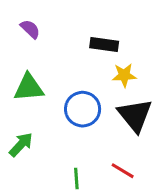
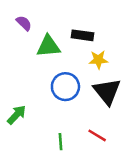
green triangle: (29, 88) -> (48, 46), moved

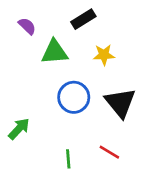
black rectangle: (83, 35) -> (83, 19), moved, turned -40
yellow star: (98, 60) -> (104, 55), moved

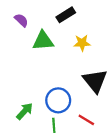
blue circle: (74, 97) -> (58, 100), moved
green arrow: (19, 129) -> (25, 111), moved

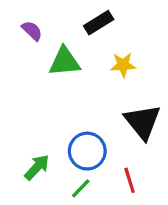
red line: (86, 120) -> (130, 180), turned 42
green line: (54, 125) -> (81, 188), turned 48

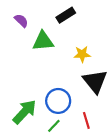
yellow star: (123, 65) -> (82, 54), moved
green arrow: (37, 167) -> (25, 112), size x1.4

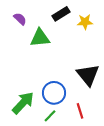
yellow star: (82, 54) -> (85, 22), moved

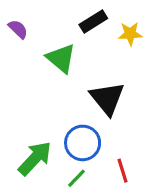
purple semicircle: (20, 19) -> (18, 29), moved
green triangle: (40, 38) -> (61, 58), turned 45
black triangle: (88, 75) -> (107, 98), moved

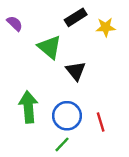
black triangle: (107, 98) -> (76, 71), moved, size x0.7
green arrow: (35, 158) -> (28, 107), moved, turned -48
red line: (123, 171) -> (101, 122), moved

